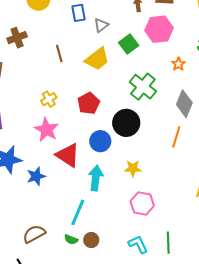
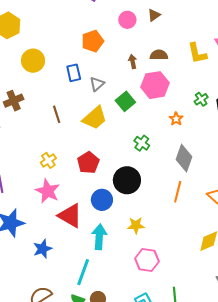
green cross: (143, 87) -> (142, 143), size x0.6
blue star: (36, 176) -> (42, 249), moved

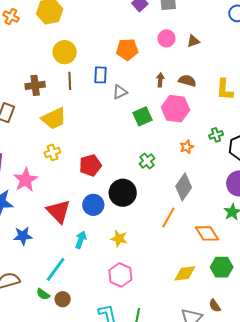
brown line: (57, 114) -> (70, 81), moved
yellow trapezoid: (95, 118) -> (54, 118), moved
pink star: (48, 191) -> (25, 180), moved
cyan arrow: (99, 237) -> (81, 240), size x0.7

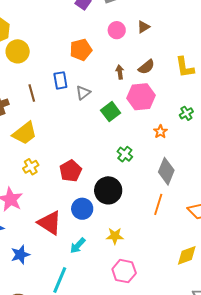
yellow circle: (65, 52) -> (18, 51), moved
brown semicircle: (187, 81) -> (146, 67), turned 138
cyan arrow: (81, 240) -> (78, 246), turned -144

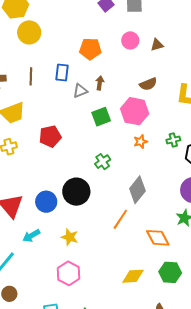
brown arrow: (120, 72) -> (100, 83), moved
orange star: (160, 132) -> (141, 142), moved
red pentagon: (71, 171) -> (50, 136), moved

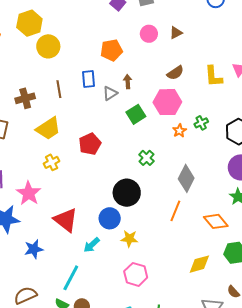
green cross: (173, 140) -> (201, 123), moved
blue circle: (46, 202) -> (110, 218), moved

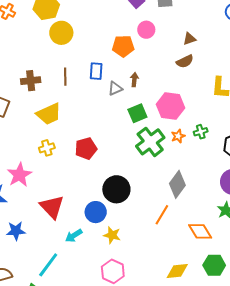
pink circle: (149, 34) -> (146, 30), moved
brown semicircle: (175, 73) -> (185, 61), moved
red pentagon: (90, 144) -> (86, 148), moved
green cross: (146, 158) -> (150, 142), moved, size x1.8

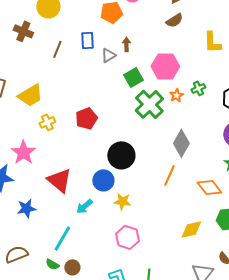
brown line: (65, 77) -> (57, 49), turned 30
brown cross: (31, 81) -> (23, 31), moved, turned 36
yellow trapezoid: (49, 114) -> (30, 95), moved

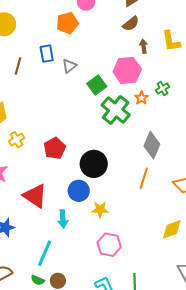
brown arrow: (126, 44) -> (144, 46), moved
red pentagon: (86, 118) -> (55, 148), moved
cyan arrow: (84, 206) -> (63, 219), turned -48

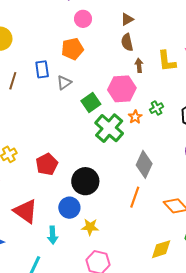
orange pentagon: (67, 23) -> (72, 49), moved
brown semicircle: (131, 24) -> (127, 42), turned 114

